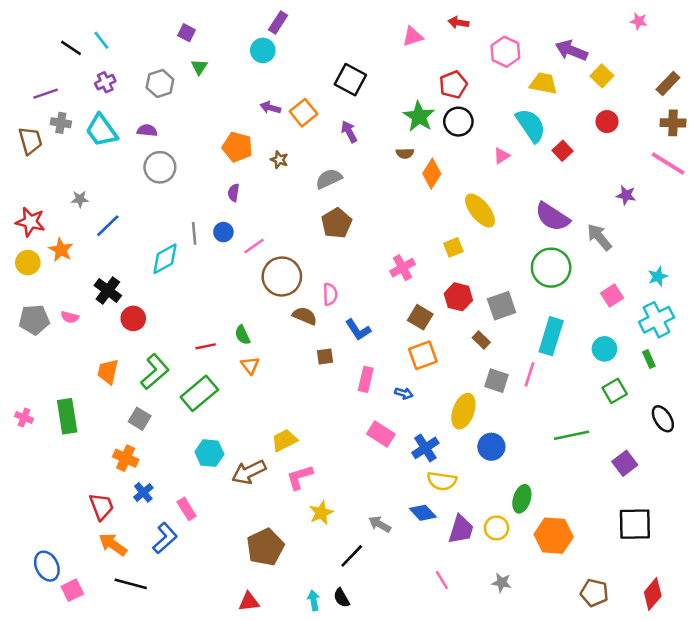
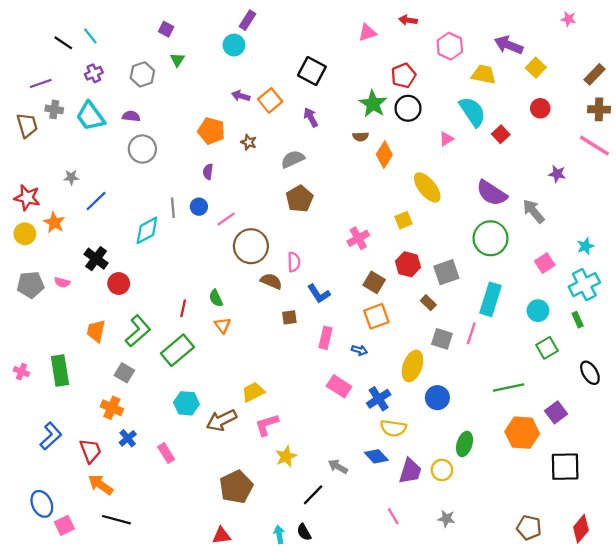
red line: (206, 346) -> (183, 308), turned -66
orange hexagon: (554, 536) -> (522, 433), moved
blue L-shape: (165, 538) -> (51, 436), moved

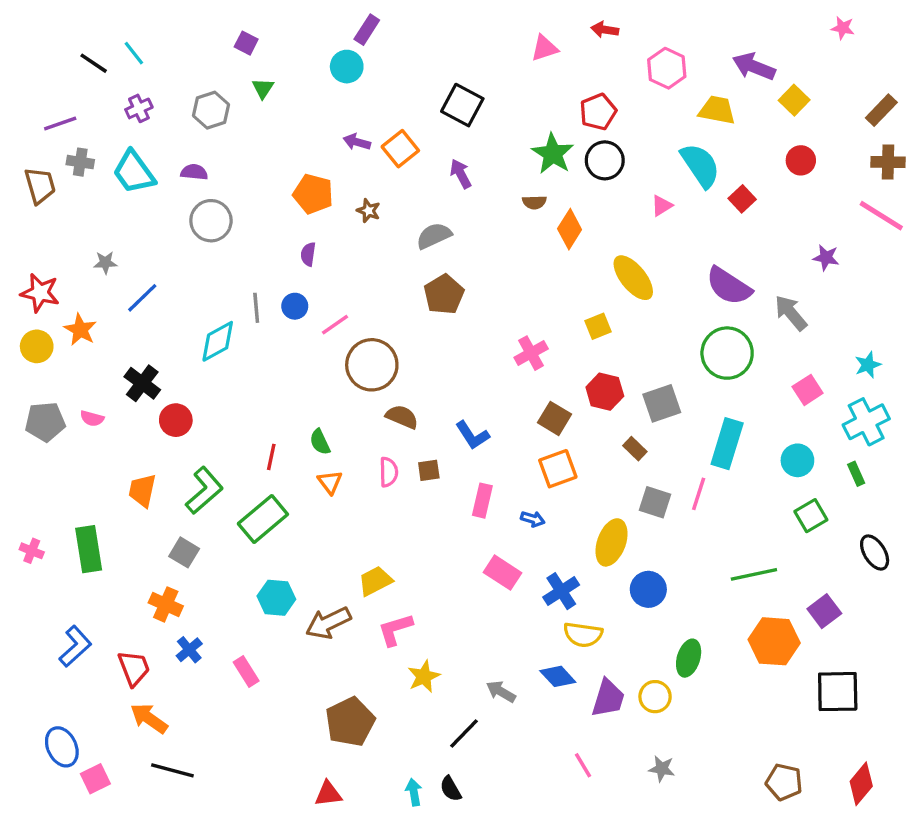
pink semicircle: (294, 262) -> (389, 472), moved

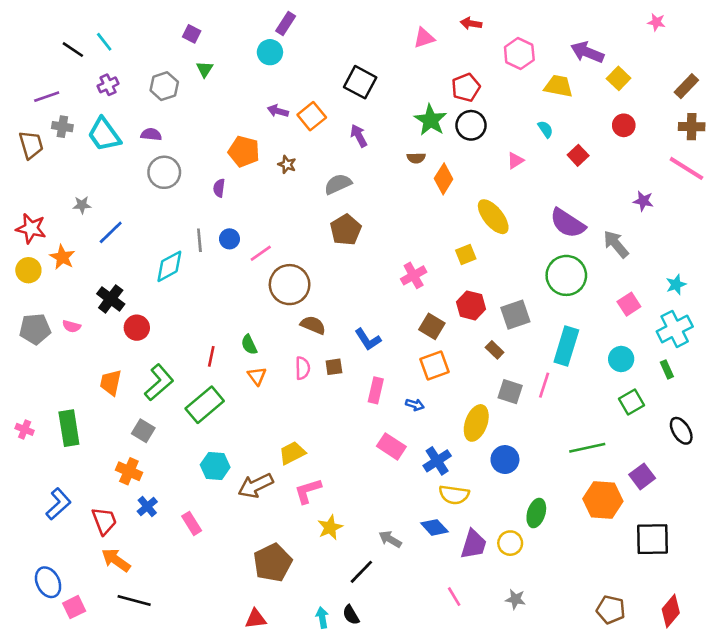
cyan semicircle: (700, 165) -> (545, 129), size x0.5
purple semicircle: (308, 254) -> (219, 188), moved

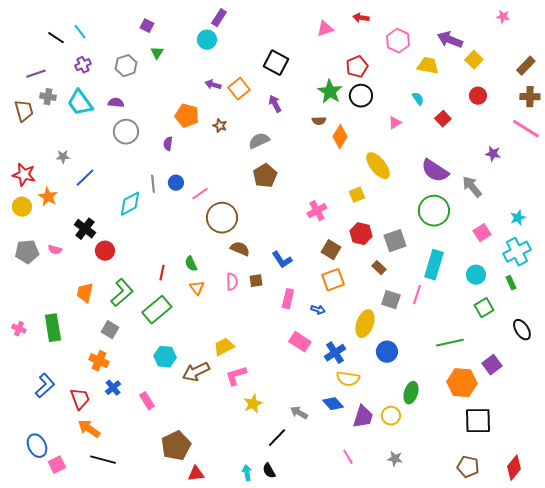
black square: (652, 539) -> (478, 421), moved
brown pentagon: (273, 563) -> (176, 446), moved

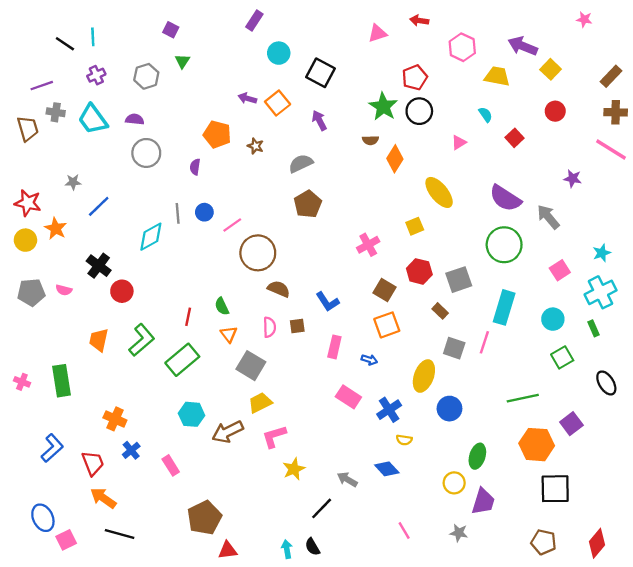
cyan line: (80, 32) -> (93, 37), turned 35
cyan circle: (207, 40) -> (279, 53), moved
gray square: (110, 330) -> (251, 366), moved, size x1.4
yellow semicircle: (348, 379) -> (404, 440), size x0.6
purple trapezoid: (363, 417) -> (483, 501), moved

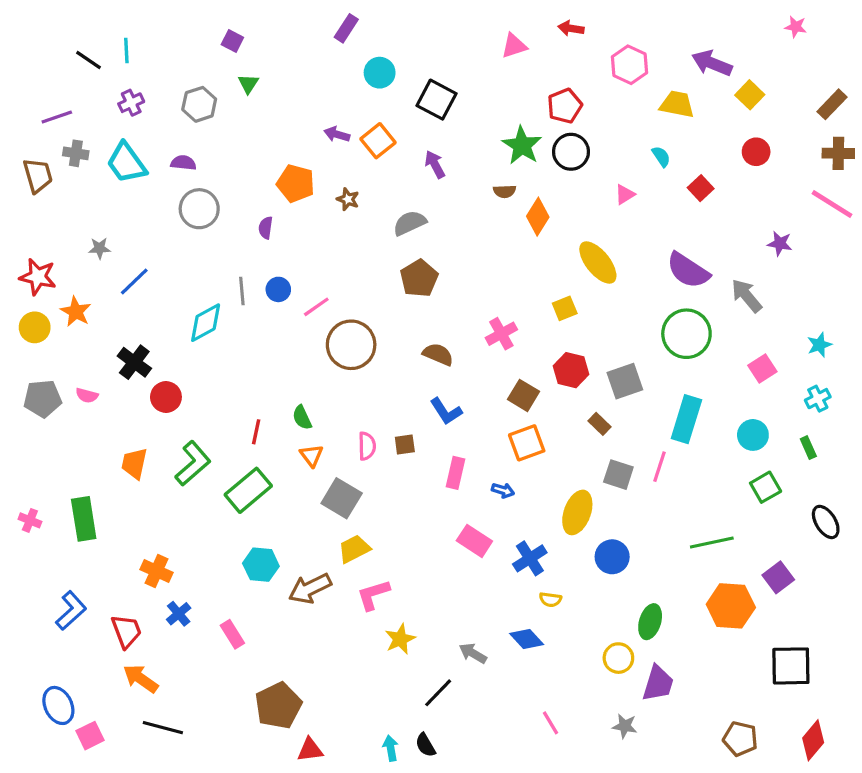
brown semicircle: (279, 289) -> (438, 354), moved
cyan cross: (601, 292) -> (818, 399), size x0.6
black square: (555, 489) -> (791, 666), moved

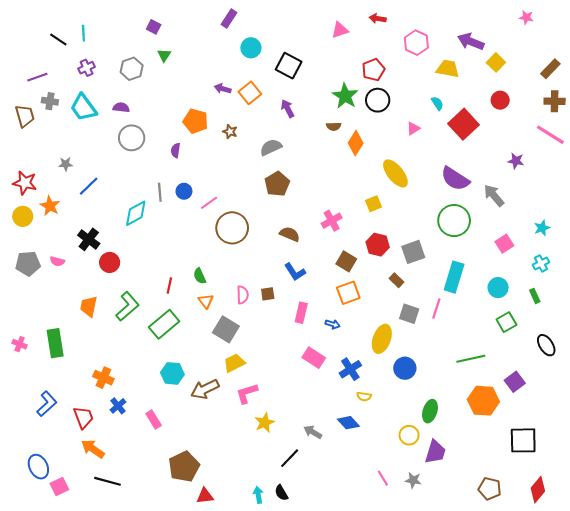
red square: (701, 188) -> (463, 124), size x1.8
pink line: (550, 723) -> (383, 478), moved

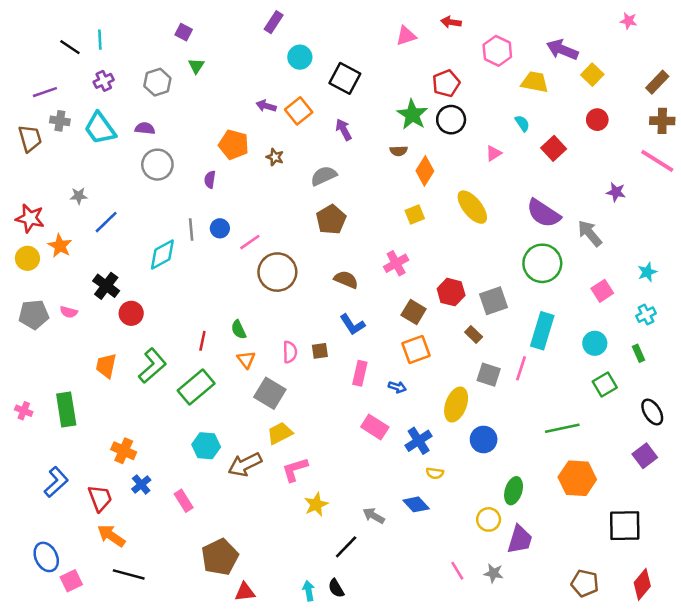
red square: (463, 124) -> (554, 148), size x0.7
yellow square: (373, 204) -> (415, 215), moved
purple square: (515, 382) -> (645, 456), moved

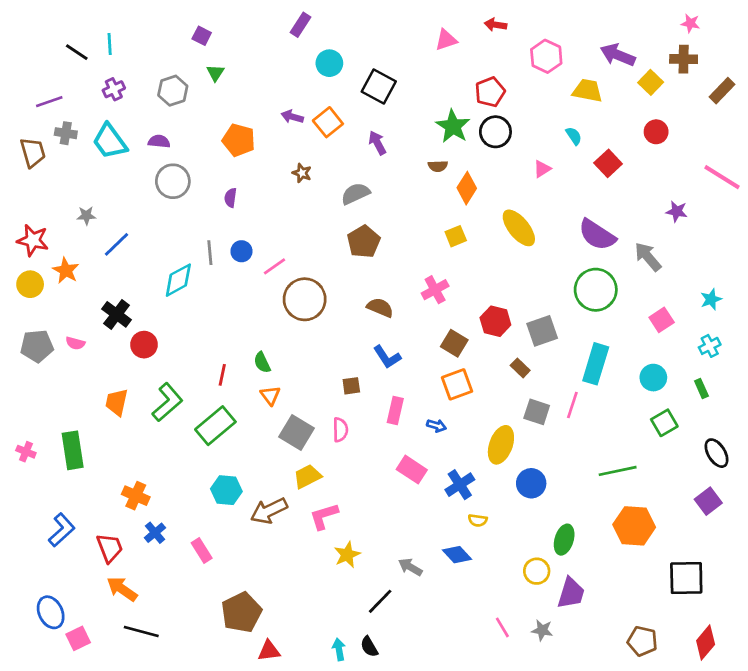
brown cross: (662, 121) -> (684, 59), moved
orange pentagon: (234, 145) -> (239, 140), moved
pink semicircle: (290, 352) -> (340, 430), moved

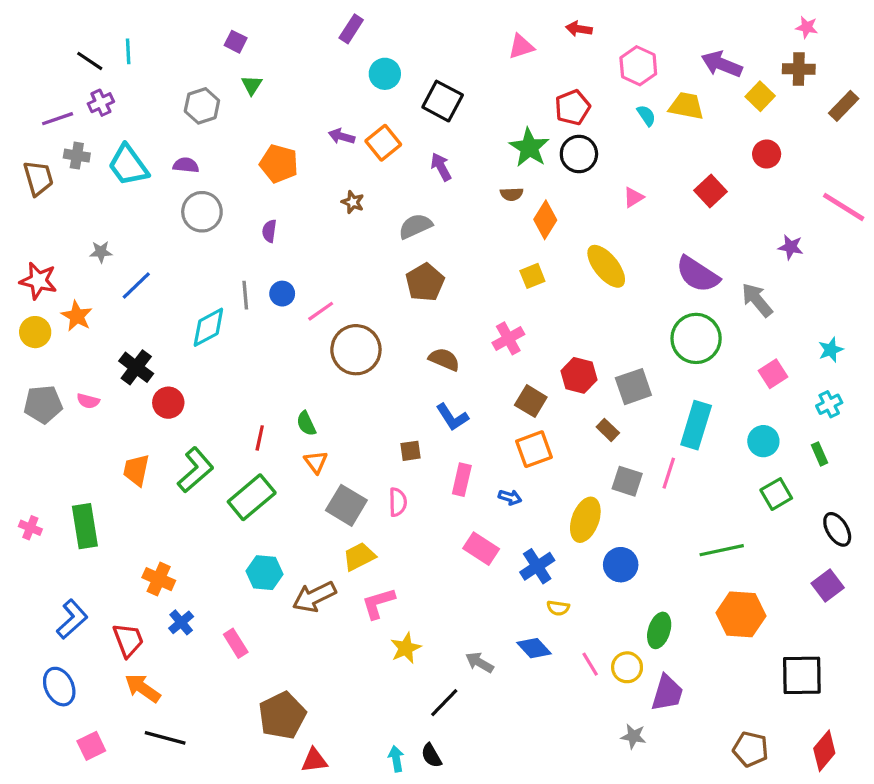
purple cross: (114, 89) -> (101, 103), moved
cyan semicircle: (574, 136) -> (646, 116), moved
blue ellipse: (51, 612) -> (59, 687), moved
pink line: (502, 627) -> (590, 664), moved

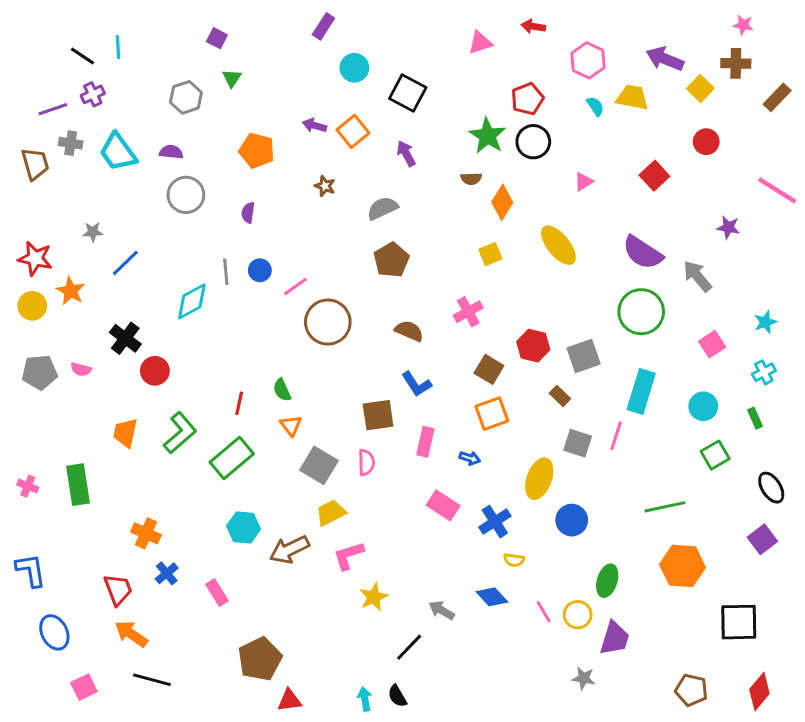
brown square: (411, 451) -> (378, 415), size x1.6
blue L-shape: (72, 619) -> (31, 570), moved, turned -57

